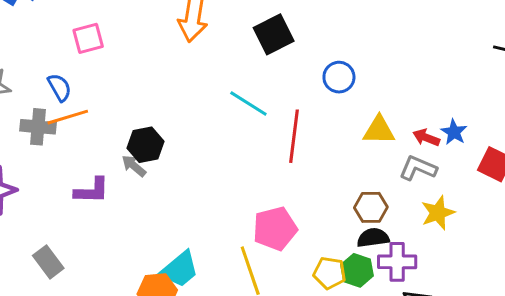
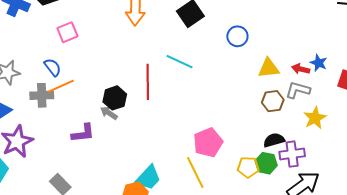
red line: (294, 136) -> (148, 82), moved
brown hexagon: (371, 207) -> (273, 101), moved

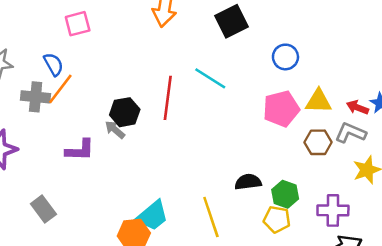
orange line: (61, 86) -> (60, 89), turned -36
black semicircle: (274, 140) -> (248, 182), moved
pink pentagon: (208, 142) -> (281, 109), moved
green hexagon: (266, 163) -> (285, 194), moved

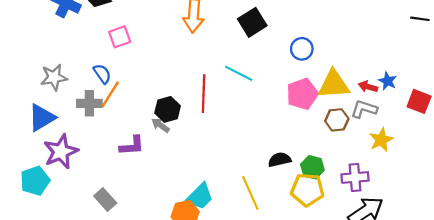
yellow triangle: (318, 101) -> (334, 84), size x1.4
yellow pentagon: (277, 219) -> (307, 190), size x1.4

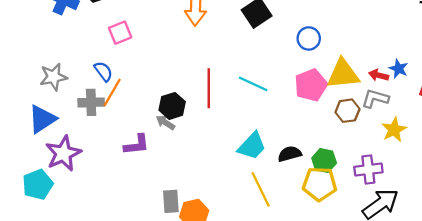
cyan line: (239, 73) -> (253, 84), moved
cyan trapezoid: (200, 196) -> (252, 146), moved
gray rectangle: (105, 199) -> (171, 201), moved, turned 40

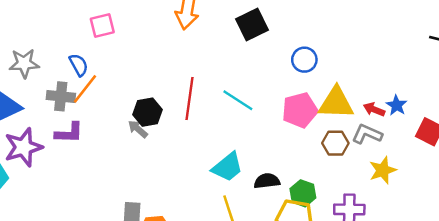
purple L-shape: (137, 145) -> (69, 133), moved

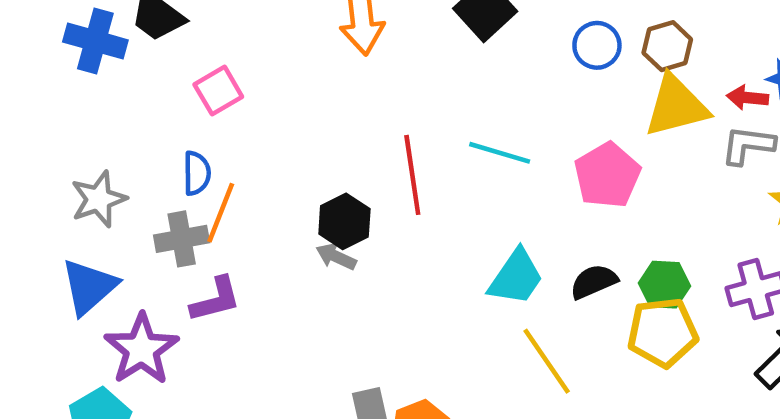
blue semicircle: (79, 65) -> (197, 173), turned 45
pink pentagon: (300, 110) -> (607, 175), moved
brown hexagon: (335, 143) -> (667, 46), moved

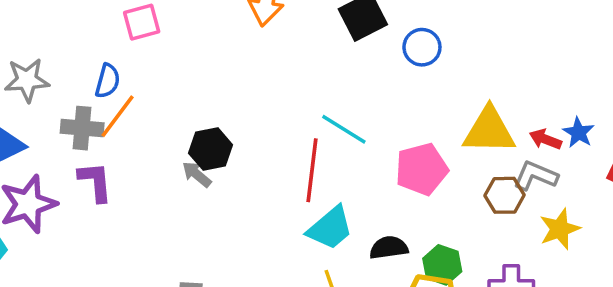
blue circle: (597, 45) -> (422, 47), moved
brown hexagon: (667, 46) -> (505, 195), moved
red line: (412, 175) -> (312, 170), moved
purple L-shape: (216, 300) -> (95, 182), turned -96

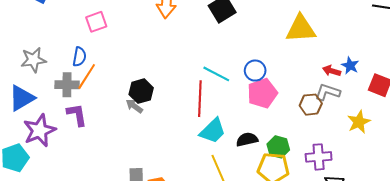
blue circle: (422, 47) -> (255, 71), moved
yellow triangle: (489, 131) -> (301, 29), moved
yellow star: (560, 229) -> (359, 122), moved

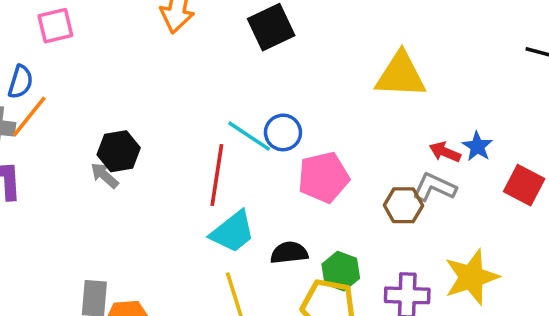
blue circle: (255, 71) -> (283, 132), moved
yellow star: (359, 122) -> (471, 277), moved, size x1.4

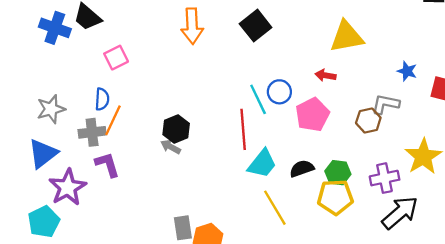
cyan line: (249, 136) -> (258, 99), turned 44
red arrow: (445, 152) -> (325, 75), moved

